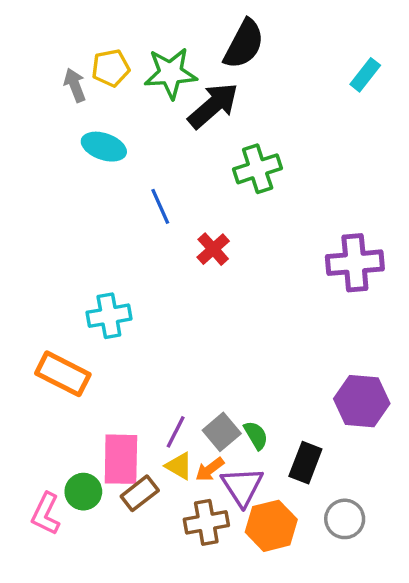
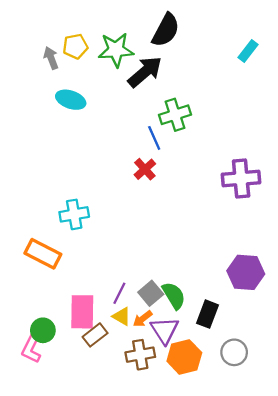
blue line: (160, 206) -> (154, 138), moved
green semicircle: (256, 435) -> (174, 296), size x1.4
green circle: (83, 492) -> (43, 330), moved

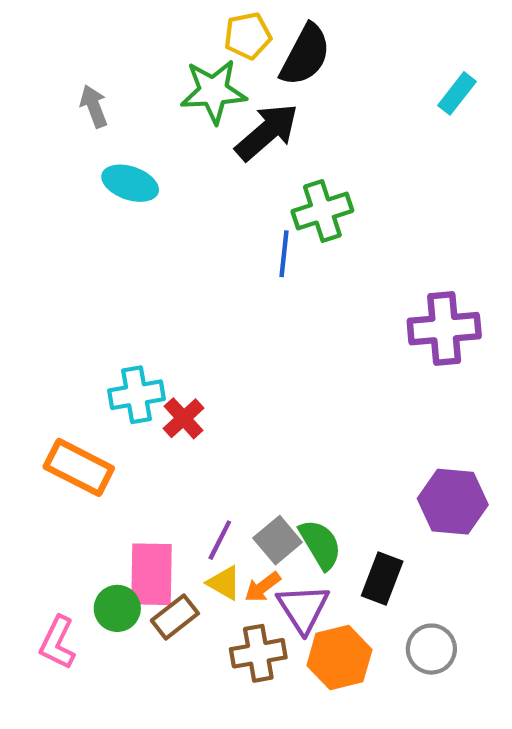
yellow pentagon: (75, 46) -> (248, 36), moved
blue line: (154, 138) -> (284, 254), turned 30
red cross: (145, 169) -> (184, 418), moved
green circle: (43, 330) -> (117, 608), moved

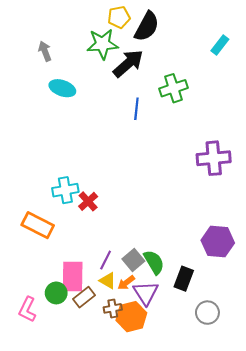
green cross: (322, 211) -> (173, 88), moved
blue line: (284, 254) -> (136, 109), moved
brown cross: (258, 653) -> (113, 308), moved, size x0.7
orange hexagon: (339, 658) -> (131, 317), moved

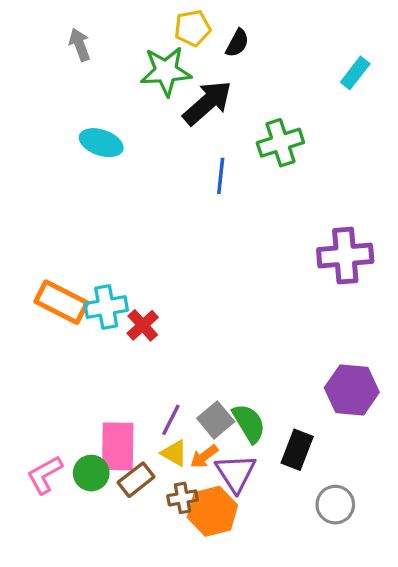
black semicircle: (147, 26) -> (237, 43), size x0.6
gray arrow: (45, 51) -> (80, 45), moved
orange rectangle: (38, 225) -> (61, 302), moved
pink L-shape: (27, 309) -> (45, 475), moved, turned 35

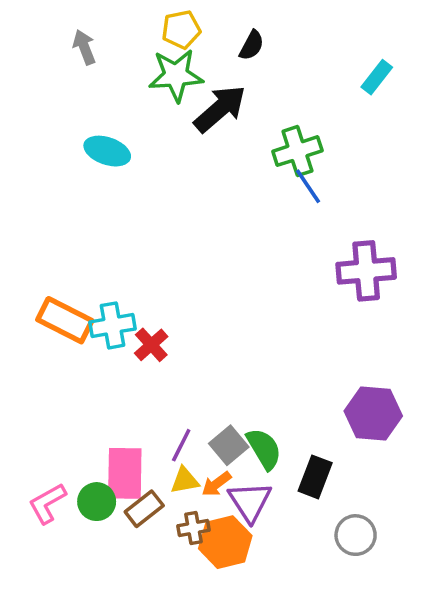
yellow pentagon: (192, 28) -> (181, 30), moved
blue line: (221, 176) -> (308, 186), moved, turned -40
yellow triangle: (174, 453) -> (185, 480), turned -40

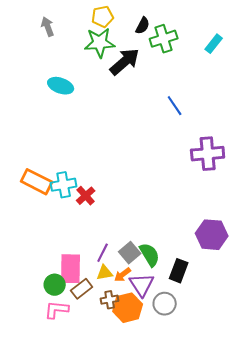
green cross: (297, 151) -> (164, 39), moved
pink L-shape: (47, 503) -> (57, 310), moved, turned 35
gray circle: (356, 535) -> (165, 304), moved

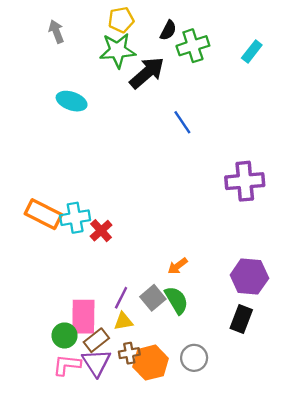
blue line: (175, 106) -> (182, 122), moved
black rectangle: (179, 271) -> (241, 319), moved
orange arrow: (123, 275) -> (178, 266), moved
purple triangle: (142, 285) -> (96, 363), moved

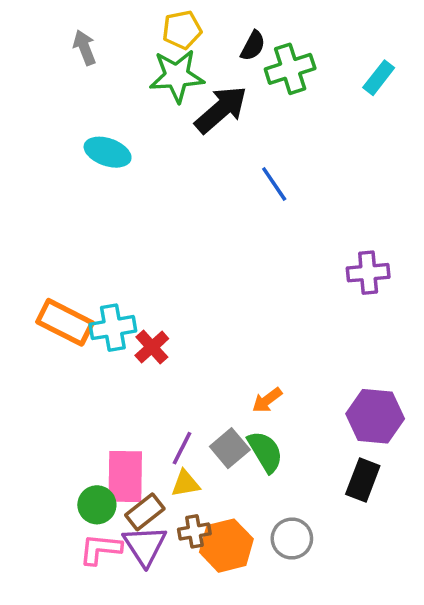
purple cross: (245, 181) -> (368, 273), size x0.7

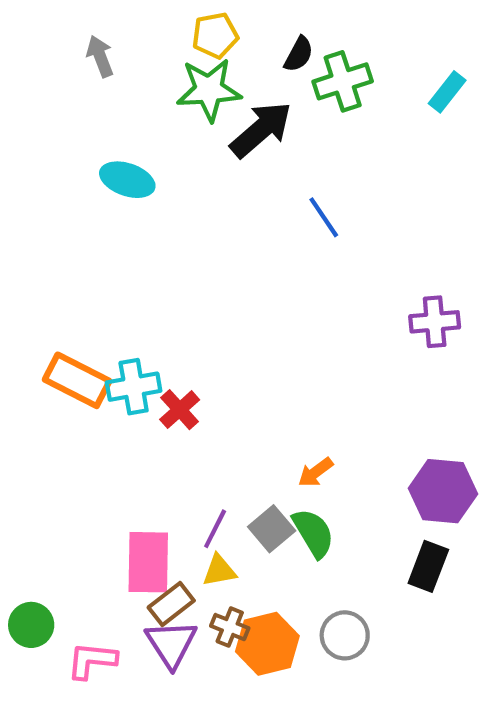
green circle: (97, 505) -> (31, 625), moved
brown cross: (194, 531) -> (230, 627), turned 32
pink L-shape: (100, 549) -> (92, 660), moved

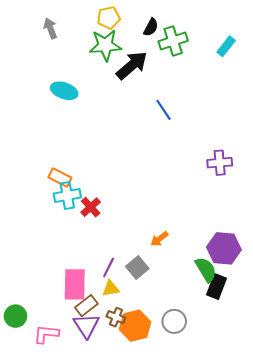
orange rectangle: (77, 380) -> (60, 177), moved, size x0.7
green semicircle: (313, 533) -> (206, 270), moved

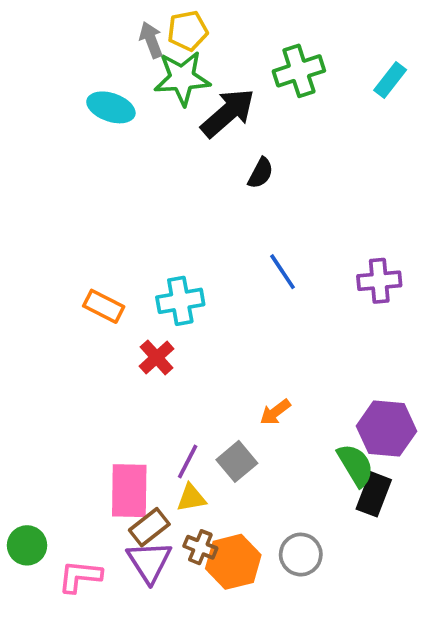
black semicircle: (151, 27) -> (261, 173), moved
gray arrow: (50, 28) -> (151, 40), moved
cyan ellipse: (64, 91) -> (111, 107), moved
blue line: (164, 110) -> (282, 272), moved
cyan cross: (67, 195) -> (180, 301), moved

